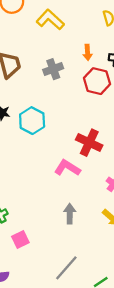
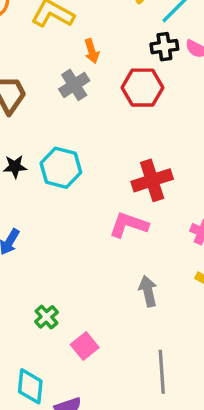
orange arrow: (88, 52) -> (92, 51), moved
red cross: (89, 143) -> (152, 180), turned -30
gray line: (66, 268) -> (162, 372), turned -32

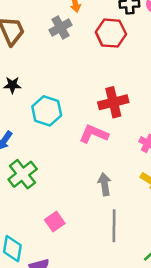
cyan hexagon: (61, 168) -> (47, 111), moved
green cross: (46, 317) -> (23, 174), moved, size x1.6
gray line: (162, 372) -> (114, 226), moved

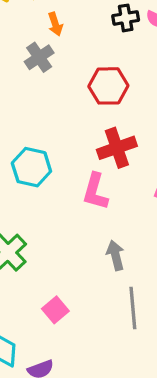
red hexagon: (111, 33) -> (108, 86), moved
pink L-shape: (94, 134) -> (95, 191), turned -92

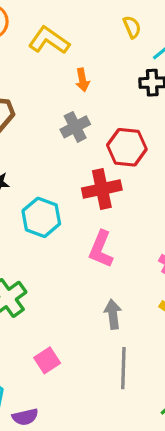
gray cross: (39, 57) -> (75, 127), moved
red cross: (117, 148) -> (102, 189), moved

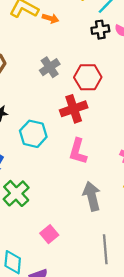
orange arrow: (82, 80) -> (51, 18), moved, turned -56
gray arrow: (113, 314) -> (92, 196), size x1.4
gray line: (123, 368) -> (105, 249), moved

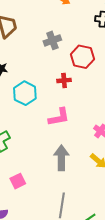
red cross: (74, 109) -> (64, 80), size x0.6
pink L-shape: (78, 151) -> (59, 117), turned -130

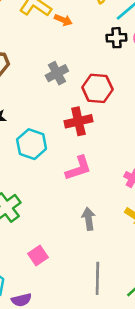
red cross: (64, 80) -> (78, 121), size x1.5
gray arrow: (61, 158) -> (89, 219), size x0.7

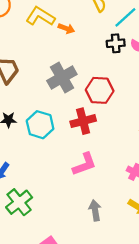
gray cross: (57, 73) -> (62, 77), size x1.4
cyan hexagon: (32, 144) -> (40, 125), moved

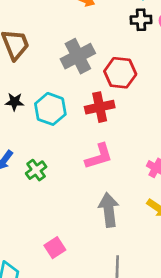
green cross: (19, 202) -> (36, 170), moved, size x0.7
gray arrow: (95, 210) -> (109, 210), size x1.4

